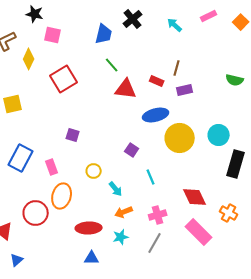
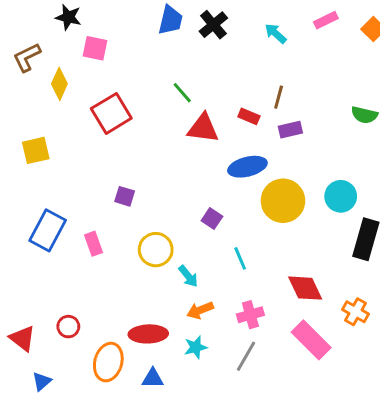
blue trapezoid: (104, 34) -> (170, 20), moved
yellow circle: (94, 171) -> (156, 250), size x1.5
orange ellipse: (62, 196) -> (108, 362), moved
red circle: (36, 213) -> (68, 327), moved, size x0.6

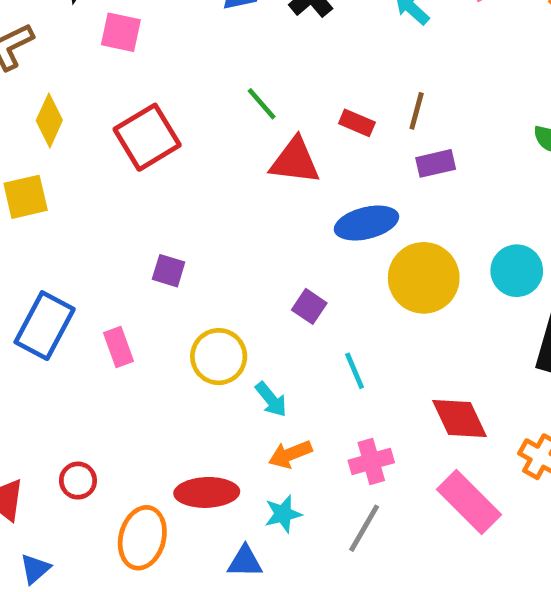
yellow diamond: (59, 84) -> (49, 120), moved
red rectangle: (249, 116) -> (357, 123), moved
blue triangle: (153, 378) -> (245, 562), moved

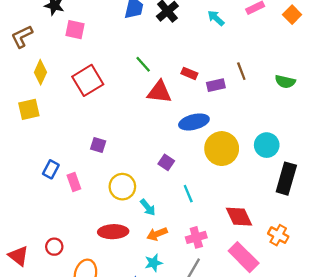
brown line: (417, 111) -> (241, 71), moved, turned -36
purple rectangle: (436, 163) -> (216, 85), moved
blue rectangle: (45, 326) -> (51, 169), moved, size x0.6
red ellipse: (207, 492) -> (113, 232), moved

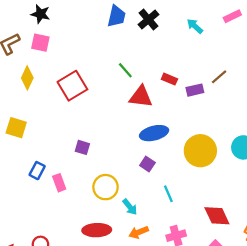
pink square: (75, 30) -> (40, 43), moved
brown line: (241, 71) -> (219, 77), turned 70
yellow square: (29, 109) -> (16, 128), moved, turned 30
blue ellipse: (194, 122) -> (154, 133), moved

